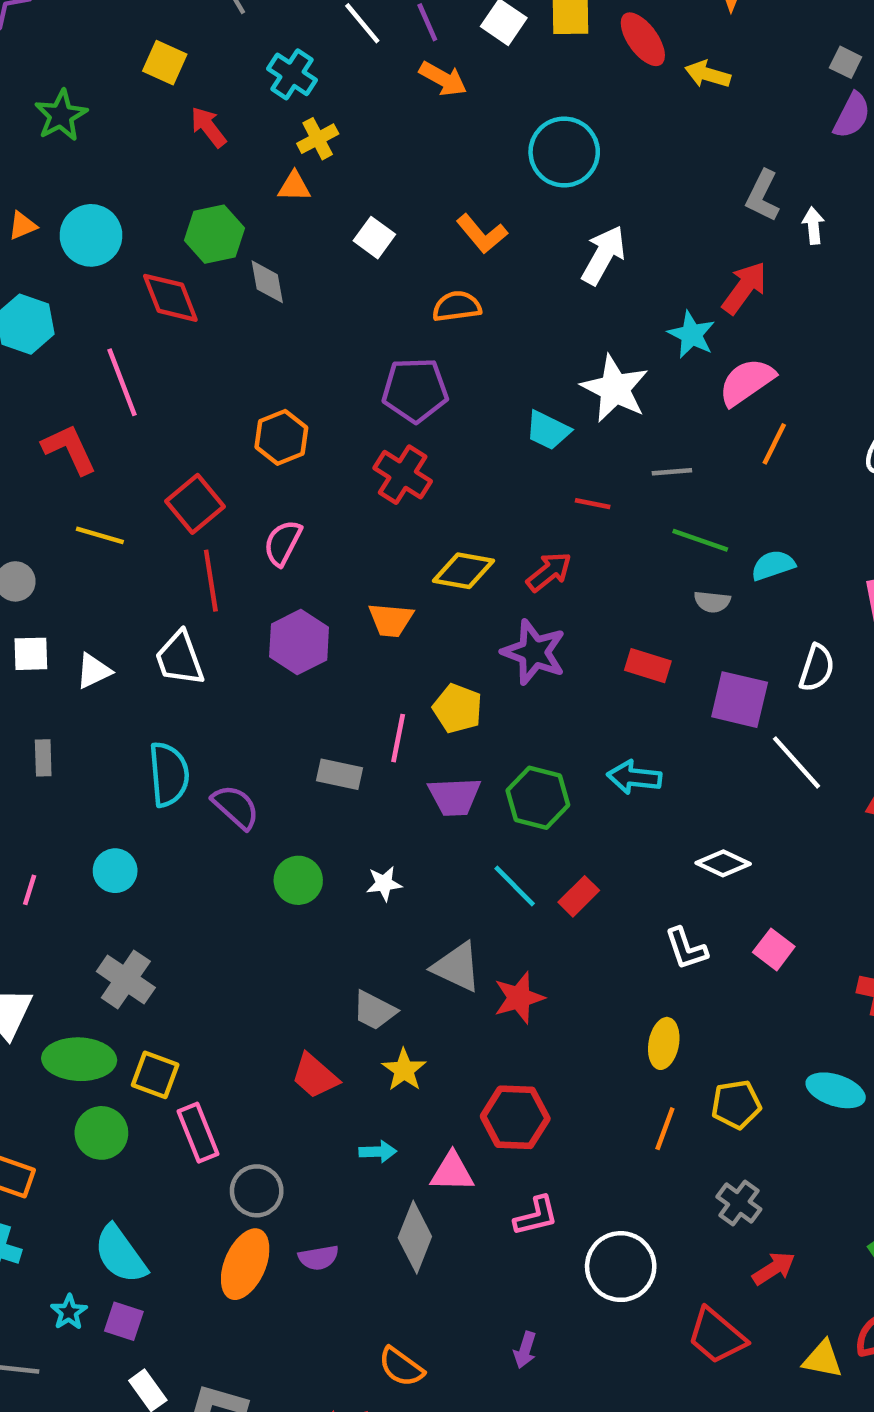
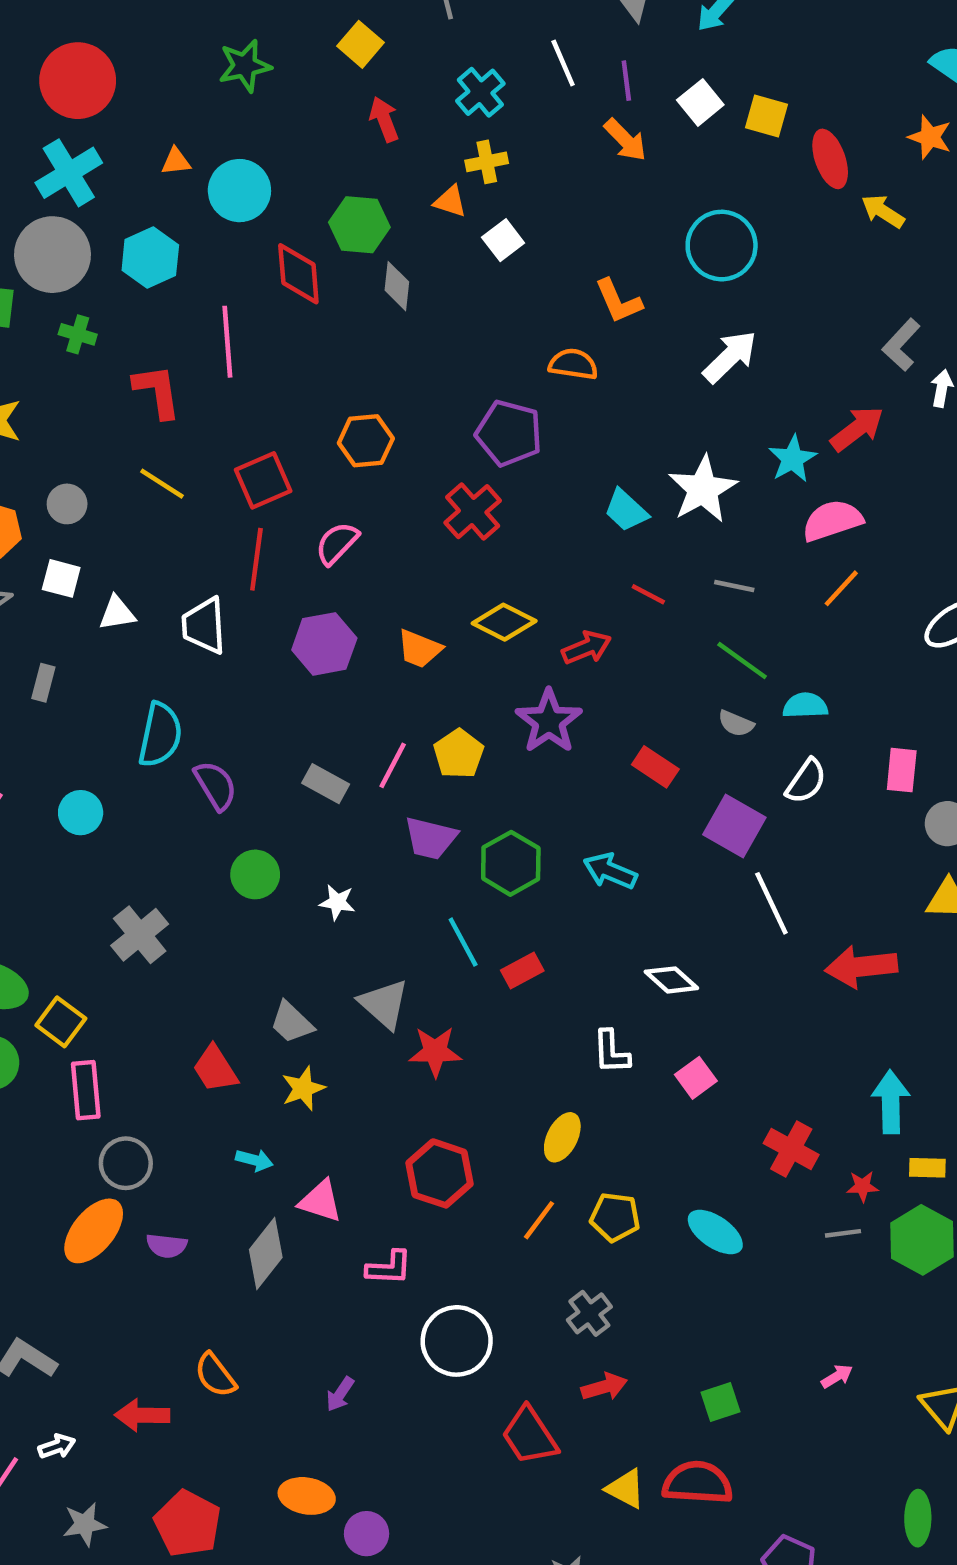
white square: (374, 238) -> (503, 240), moved
white semicircle: (817, 668) -> (806, 781), moved
gray cross: (126, 979) -> (140, 935), moved
red hexagon: (515, 1117) -> (440, 1173), moved

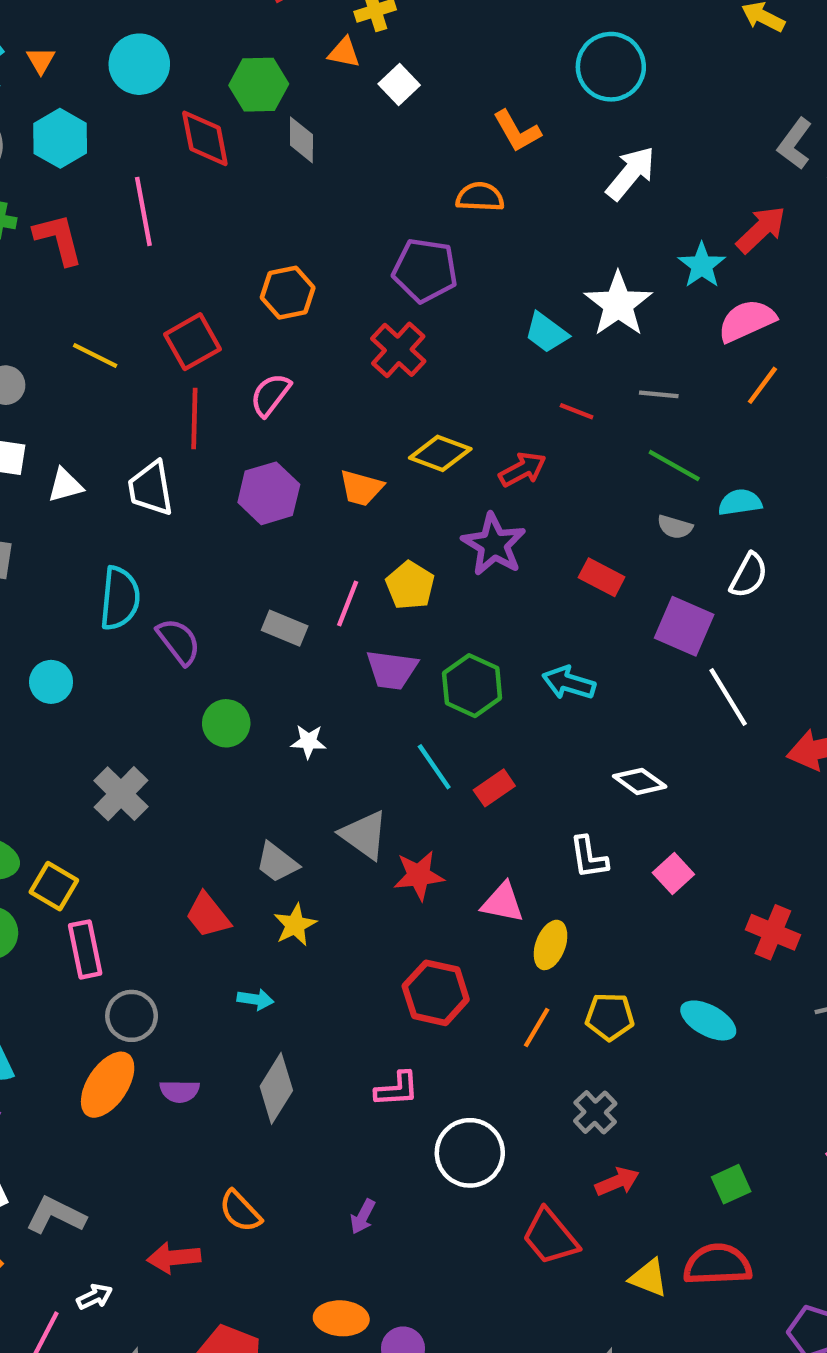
orange triangle: (176, 161) -> (41, 60), moved, turned -48
red L-shape: (157, 391) -> (58, 239), moved
pink triangle: (320, 1201) -> (503, 903), moved

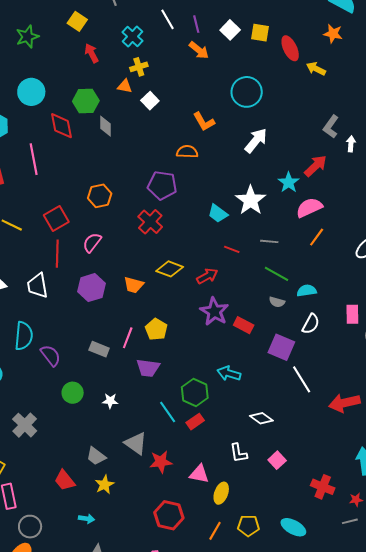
purple star: (494, 544) -> (214, 311), moved
green hexagon: (472, 686) -> (195, 393), moved

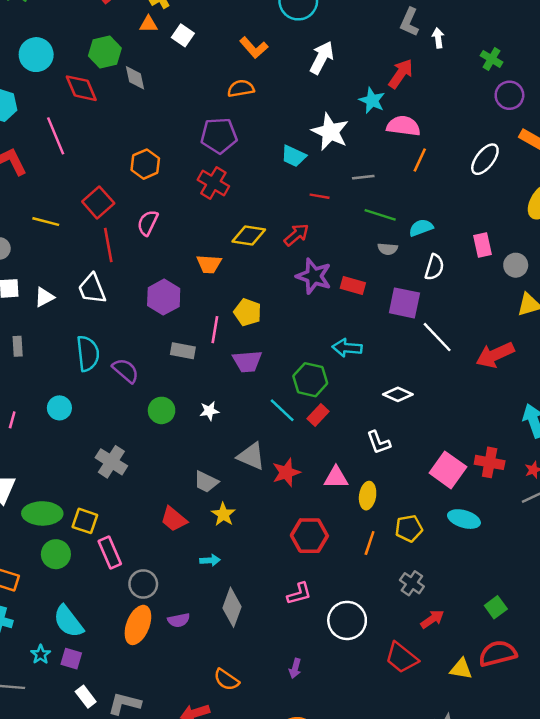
pink semicircle: (309, 208) -> (403, 126), turned 44
purple hexagon: (91, 288) -> (164, 297), moved
pink square: (277, 460) -> (448, 470), moved, size x1.6

